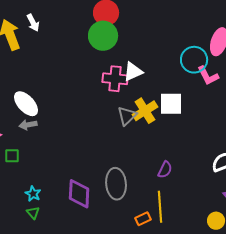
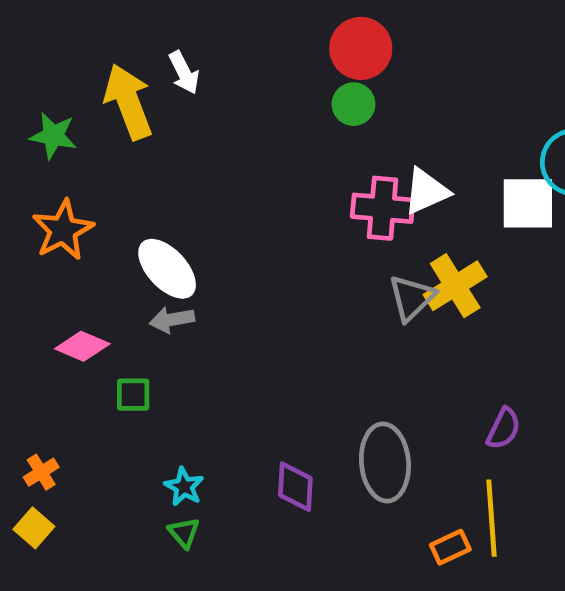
green circle: (103, 36) -> (353, 104), size x0.6
white square: (171, 104) -> (528, 203), moved
purple diamond: (79, 194) -> (295, 487), size x0.7

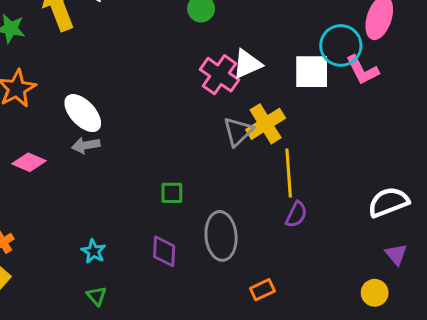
pink cross: (383, 208) -> (219, 75), turned 30
green square: (133, 395) -> (172, 193), moved
yellow line: (491, 518) -> (289, 173), moved
green triangle: (184, 533) -> (97, 296), moved

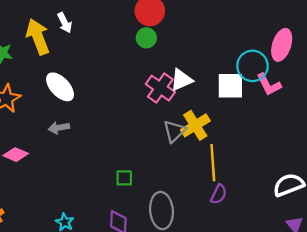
white ellipse: (83, 113) -> (60, 87), moved
gray arrow: (86, 145) -> (59, 128), moved

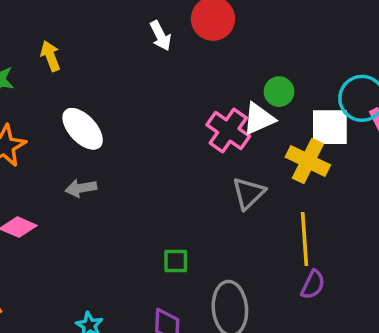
white arrow: (65, 23) -> (160, 36), moved
yellow arrow: (38, 37) -> (50, 56), size x0.6
green circle: (146, 38) -> (279, 92), moved
yellow cross: (195, 125) -> (308, 161), moved, turned -32

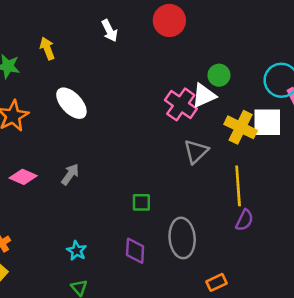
white arrow: (160, 36) -> (110, 31), moved
white square: (330, 127) -> (267, 122), moved
gray arrow: (81, 188) -> (70, 174), moved, turned 135

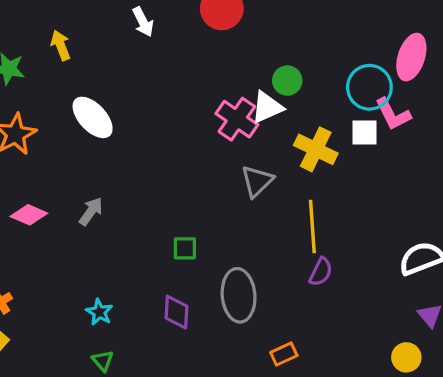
white square: (267, 122) -> (364, 133), moved, size x0.7

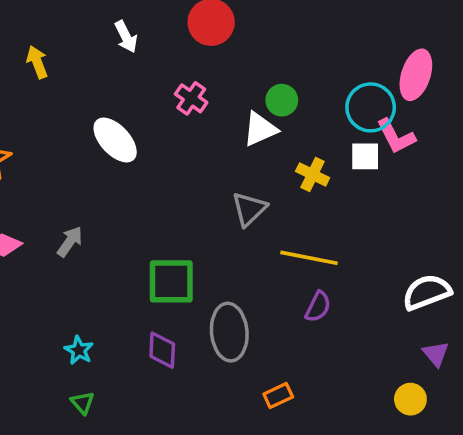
white ellipse: (93, 117) -> (115, 140), moved
pink cross: (237, 119) -> (191, 98), moved, size x0.7
yellow cross: (316, 149) -> (313, 174), size x0.7
yellow line: (312, 226) -> (309, 258), turned -75
green square: (185, 248) -> (171, 281), size x1.8

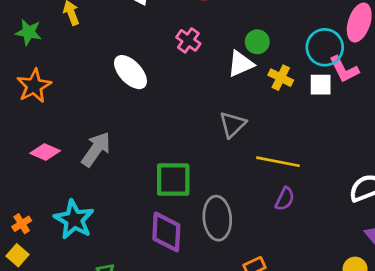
yellow cross: (313, 174) -> (281, 78), moved
gray arrow: (70, 241) -> (96, 149), size x1.5
cyan star: (79, 350) -> (74, 220), moved, size x1.8
purple diamond: (162, 350) -> (166, 232), size x1.4

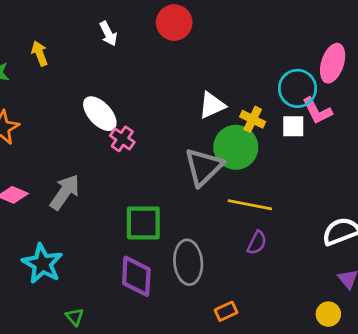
pink cross: (188, 40) -> (122, 139), moved
green circle: (257, 42) -> (236, 147), moved, size x1.8
gray triangle: (232, 124) -> (204, 167), size x1.4

